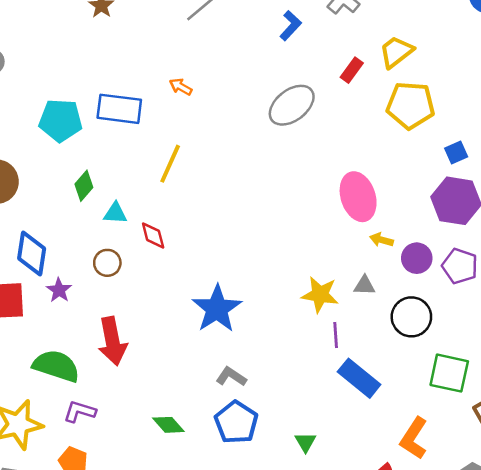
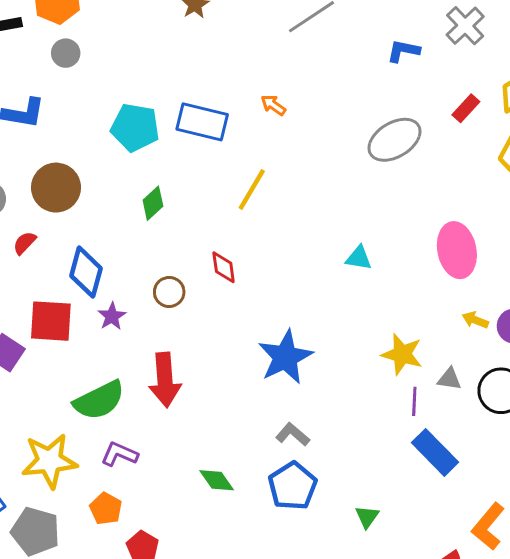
blue L-shape: (291, 26) -> (403, 51), turned -128
cyan triangle: (115, 213) -> (359, 258), moved
yellow arrow: (382, 240) -> (475, 320), moved
gray triangle: (364, 285) -> (449, 379), moved
green semicircle: (56, 366) -> (99, 400), turned 129

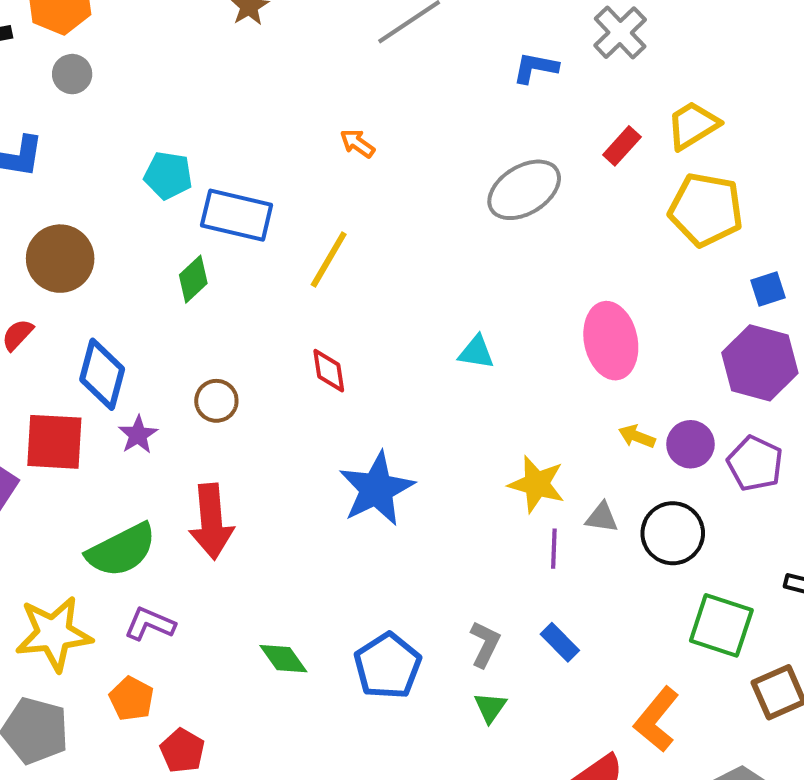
blue rectangle: (202, 122) -> (237, 215), moved
cyan pentagon: (135, 127) -> (168, 175), size x0.7
red diamond: (224, 267) -> (329, 371), moved
gray L-shape: (293, 434) -> (485, 644), moved, turned 76
blue rectangle: (435, 452) -> (560, 642), moved, size x0.6

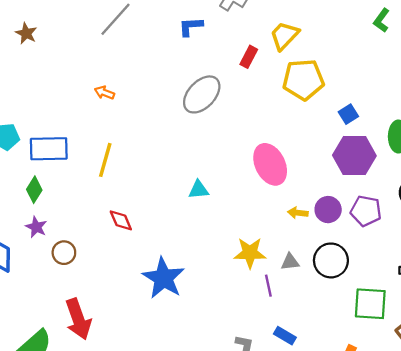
purple star: (138, 435) -> (36, 227), moved

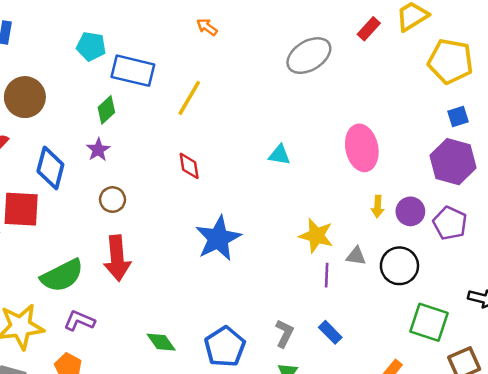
yellow pentagon: (303, 80) -> (450, 61), moved
yellow arrow: (298, 213) -> (378, 207), turned -108
brown circle: (64, 253) -> (112, 200), moved

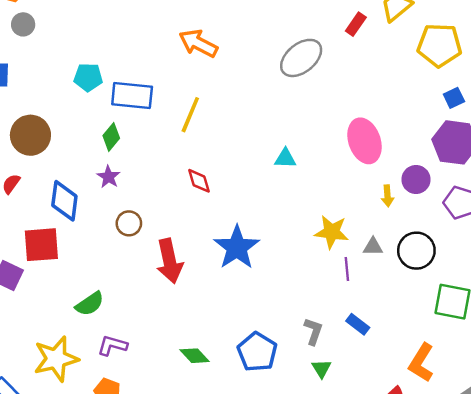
orange arrow: (207, 27) -> (198, 43), size x1.8
purple circle: (410, 211) -> (416, 179), moved
red arrow: (117, 258) -> (170, 261), moved
green semicircle: (62, 276) -> (90, 304), size x0.7

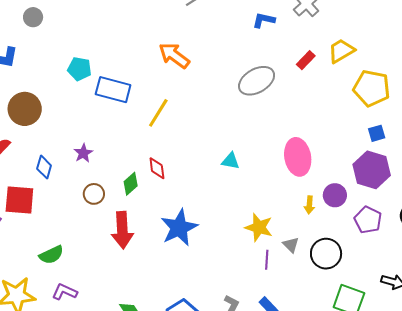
green diamond: (111, 137) -> (131, 184), moved
blue diamond: (64, 201) -> (44, 167), size x0.7
gray triangle: (373, 247) -> (291, 245), turned 36

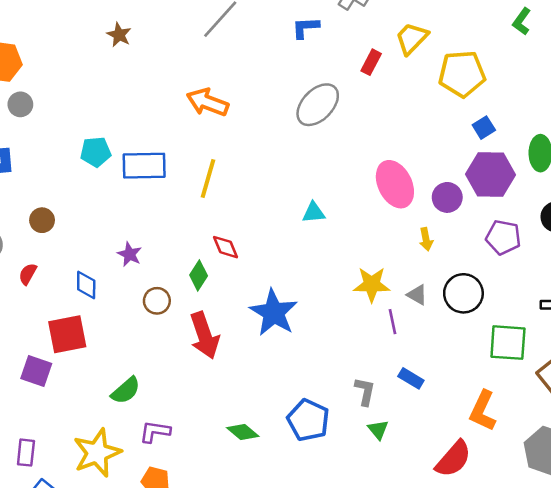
brown circle: (25, 109) -> (42, 220), size x0.6
purple circle: (335, 195) -> (447, 197), moved

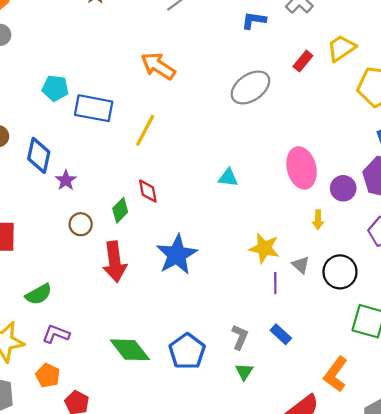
blue diamond: (86, 285) -> (39, 155), moved, size x1.4
green diamond: (243, 432) -> (130, 350), size x1.5

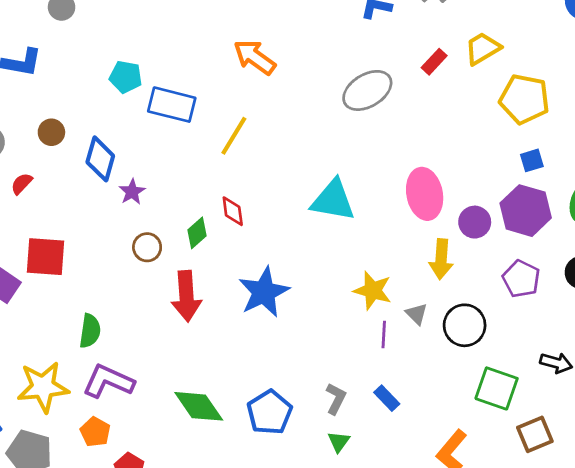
cyan triangle: (228, 178) -> (333, 200), size x1.8
yellow arrow: (318, 220) -> (441, 259), size x1.6
green semicircle: (39, 294) -> (90, 331), turned -56
purple L-shape: (56, 334) -> (108, 381), size x1.5

